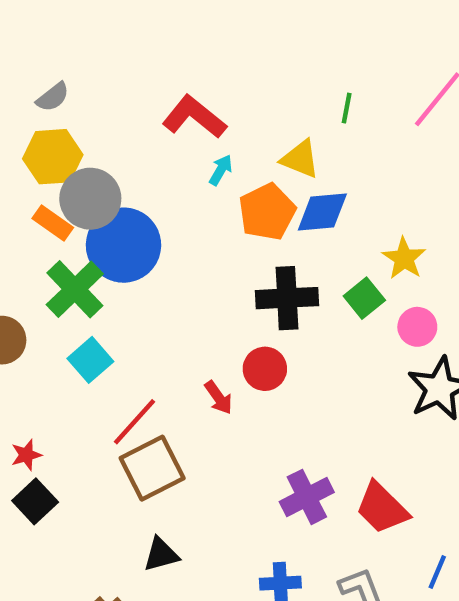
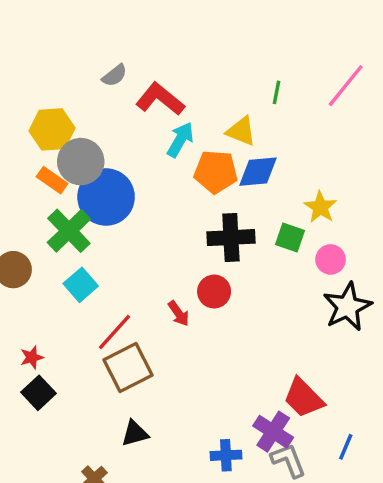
gray semicircle: (53, 97) -> (114, 75), moved
cyan arrow: (221, 170) -> (180, 140), size x1.5
orange pentagon: (267, 212) -> (216, 172), turned 30
green square: (364, 298) -> (290, 238), turned -32
purple cross: (307, 497) -> (273, 432), moved, turned -30

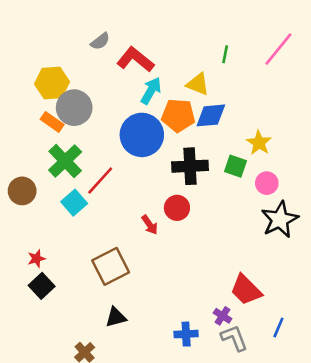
blue circle: (106, 197) -> (142, 135), moved
red line: (114, 332) -> (100, 180), moved
purple cross: (273, 432) -> (223, 316), size x0.6

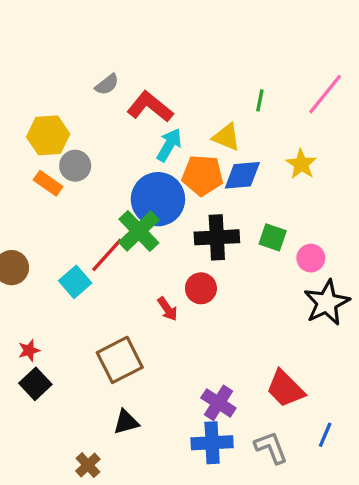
gray circle: (74, 108) -> (75, 166), size x0.7
yellow star: (259, 143) -> (301, 164), moved
green cross: (65, 161) -> (139, 231), moved
purple cross: (223, 316) -> (218, 403), moved, size x1.5
blue cross: (186, 334) -> (212, 443), size x1.4

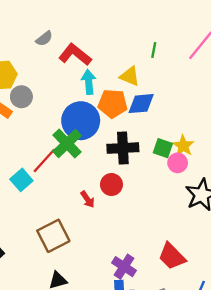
cyan arrow: (169, 145) -> (89, 82), turned -35
yellow star: (301, 164) -> (183, 146), moved
pink circle: (311, 258) -> (178, 163), moved

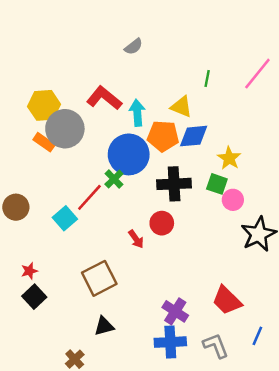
gray semicircle: (44, 39) -> (134, 47), moved
red L-shape: (75, 55) -> (104, 98), moved
gray circle: (21, 97) -> (65, 129), size x1.6
green cross: (67, 143) -> (114, 179), size x0.6
yellow star: (183, 146) -> (229, 158), moved

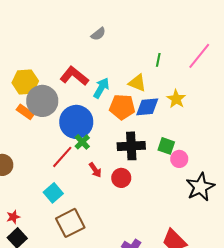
cyan arrow: (137, 113) -> (101, 88), turned 35
blue circle: (129, 154) -> (76, 122), moved
yellow star: (229, 158) -> (176, 99), moved
cyan square: (65, 218) -> (53, 193), moved
red arrow: (136, 239) -> (95, 170), moved

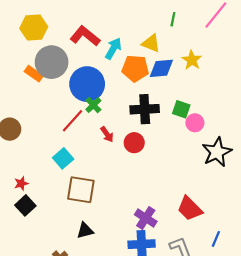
yellow hexagon: (25, 82) -> (34, 28), moved
brown square: (70, 223) -> (81, 190), turned 36

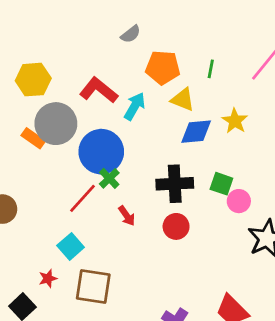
orange pentagon: (135, 68) -> (163, 68), moved
red circle: (134, 143) -> (176, 226), moved
red star: (21, 183) -> (48, 279), moved

